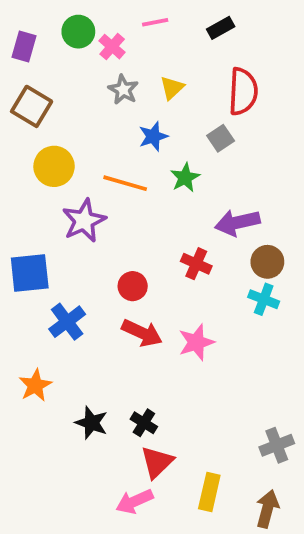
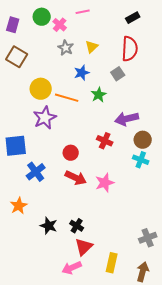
black rectangle: (221, 28) -> (133, 18), moved
yellow circle: (54, 166) -> (41, 89), moved

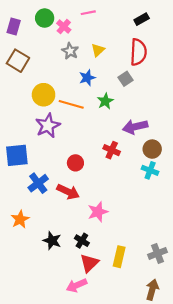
red arrow: (76, 178) -> (68, 192), moved
pink star: (105, 183) -> (98, 212), moved
yellow rectangle: (112, 263) -> (119, 257), moved

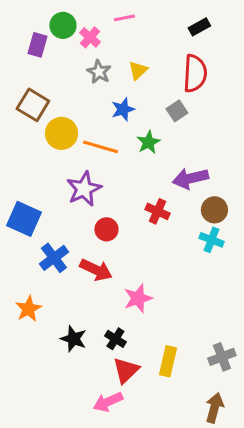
purple rectangle: (14, 27) -> (37, 45), moved
brown square: (18, 61) -> (33, 105), moved
purple star: (48, 126) -> (84, 189), moved
blue square: (17, 155) -> (24, 219), turned 30

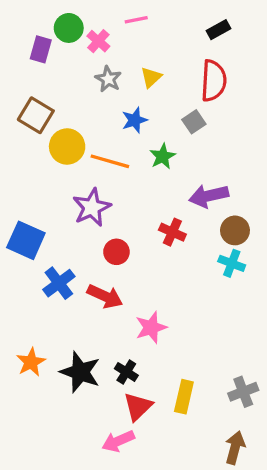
orange star: (28, 309) -> (31, 362), moved
black star: (73, 339) -> (80, 372), size x1.4

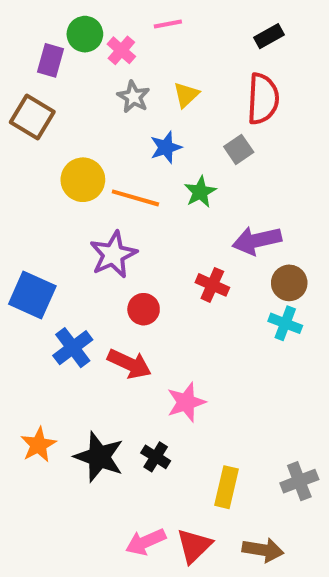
brown square: (36, 115) -> (32, 117), moved
red triangle: (138, 407) -> (194, 546), moved
brown arrow: (235, 448) -> (263, 550), moved, turned 84

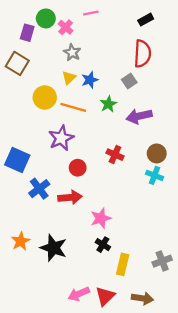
yellow triangle: (186, 95) -> (69, 78), moved
purple arrow: (257, 240) -> (139, 116), moved
red arrow: (129, 364) -> (70, 197), turned -30
black cross: (156, 457) -> (103, 245), moved

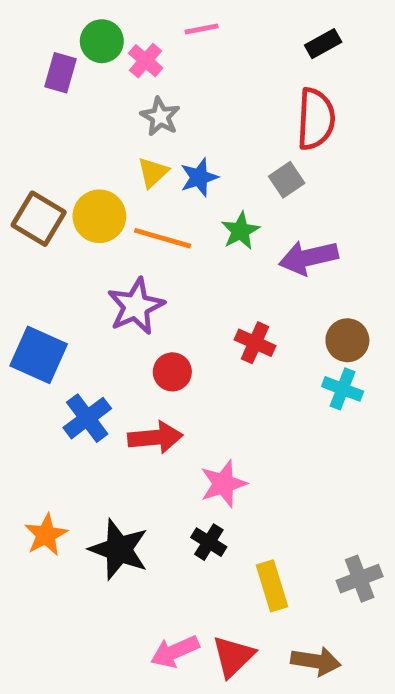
brown square: (17, 63) -> (39, 219), moved
black cross: (103, 245) -> (209, 542), moved
yellow rectangle: (123, 264) -> (272, 586), turned -30

